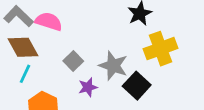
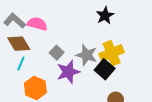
yellow cross: (160, 49) -> (112, 53), moved
purple star: (88, 87) -> (68, 72), size x1.6

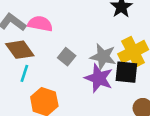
black square: (105, 69) -> (126, 72), turned -30
purple star: (68, 72) -> (99, 78), moved, turned -30

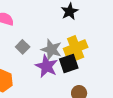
black square: (126, 72) -> (69, 63), turned -30

